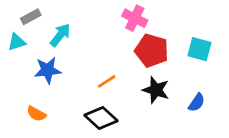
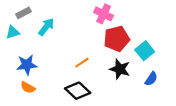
cyan square: (199, 49) -> (145, 51), moved, turned 36
red pentagon: (152, 51) -> (117, 39), turned -30
blue star: (48, 70) -> (27, 65), moved

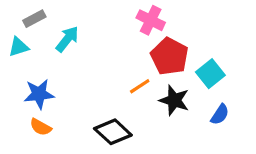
red pentagon: (117, 39) -> (170, 56), turned -30
orange line: (82, 63) -> (140, 86), moved

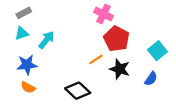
cyan arrow: (67, 39) -> (46, 40), moved
cyan triangle: (19, 47) -> (22, 33), moved
cyan square: (210, 74) -> (157, 51), moved

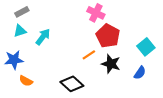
blue star: (27, 65) -> (14, 60), moved

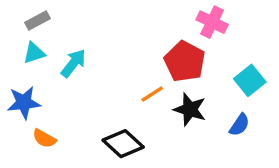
pink cross: (96, 13) -> (212, 22), moved

